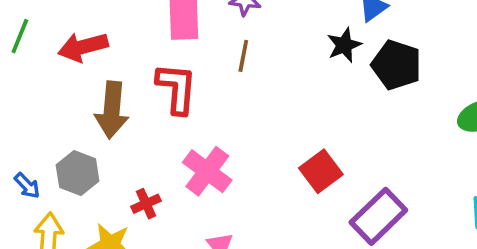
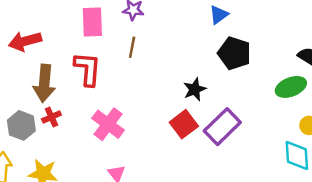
black star: (344, 45) -> (195, 89), moved
red cross: (146, 204) -> (51, 117), moved
purple rectangle: (378, 216) -> (222, 127), moved

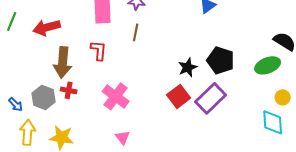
black pentagon: (234, 53) -> (221, 60), moved
red L-shape: (88, 69) -> (99, 50), size x0.7
red cross: (51, 117) -> (69, 90), turned 35

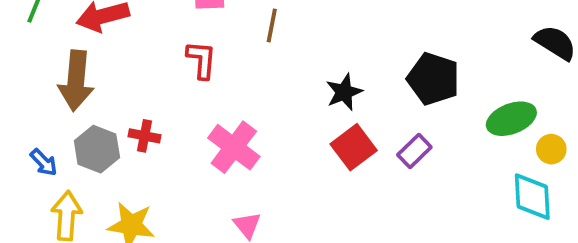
brown arrow: (63, 62) -> (76, 81), moved
green ellipse: (268, 65) -> (511, 119), moved
black star: (188, 67) -> (344, 92), moved
purple rectangle: (211, 98) -> (414, 151), size x0.6

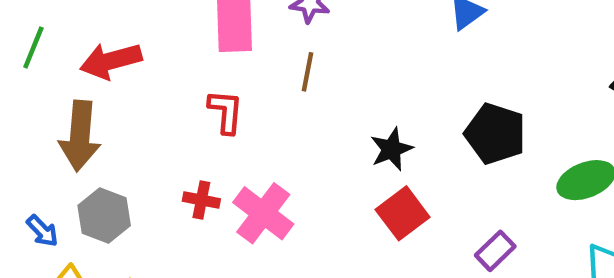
red cross: (144, 136) -> (201, 200), moved
purple rectangle: (414, 151) -> (495, 251), moved

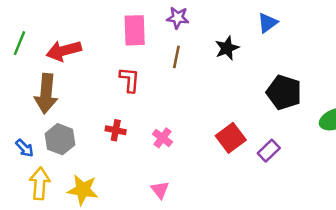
black star: (391, 149) -> (227, 48), moved
pink cross: (263, 213) -> (162, 138), moved, size x0.6
purple rectangle: (495, 251) -> (269, 151), moved

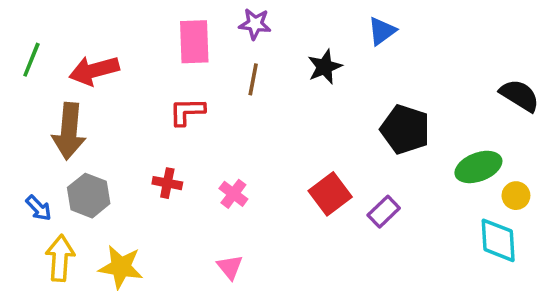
red L-shape: (130, 80) -> (187, 112), turned -96

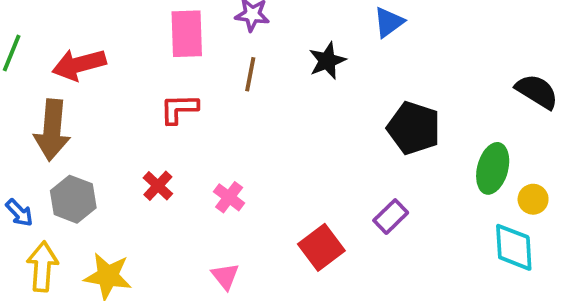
green ellipse: (478, 167) -> (493, 168), turned -54
red cross: (167, 183) -> (158, 186), turned 32
red square: (330, 194) -> (321, 247), moved

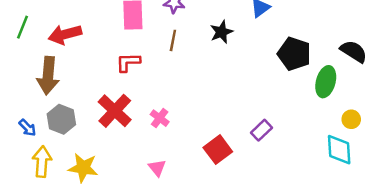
black pentagon: (414, 128) -> (294, 54), moved
green ellipse: (493, 168) -> (326, 82), moved
red cross: (158, 186) -> (115, 111), size x1.8

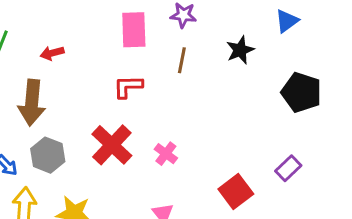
red arrow: (65, 34) -> (52, 53), size x0.6
black pentagon: (294, 54) -> (301, 92), moved

